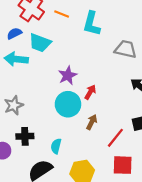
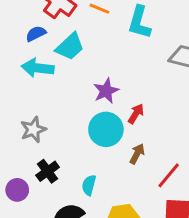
cyan trapezoid: (40, 43) -> (70, 47), turned -65
black cross: (25, 136) -> (48, 171), turned -35

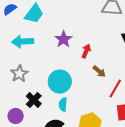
cyan arrow: (38, 68) -> (23, 41), moved
cyan circle: (106, 129) -> (60, 82), moved
brown arrow: (137, 154) -> (99, 71), moved, turned 112

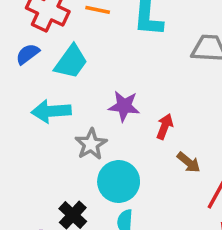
purple star: (63, 39) -> (124, 106), turned -30
gray star: (19, 74) -> (91, 144), moved

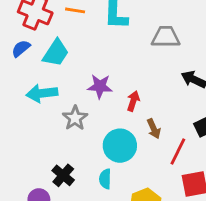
brown arrow: (189, 162) -> (154, 129), turned 30
cyan circle: (119, 181) -> (120, 146), moved

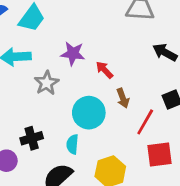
red arrow: (133, 101) -> (104, 70), turned -66
black cross: (63, 175) -> (32, 138), turned 30

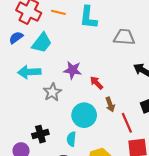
red line: (145, 122) -> (127, 123), turned -54

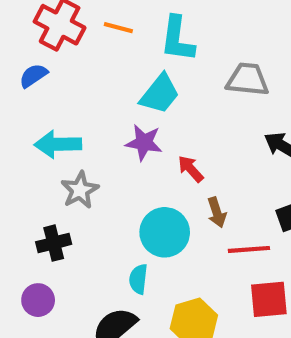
cyan trapezoid: (42, 43) -> (160, 94), moved
gray star: (52, 92) -> (80, 190), moved
red line: (127, 123) -> (249, 249), turned -72
black cross: (40, 134) -> (54, 243), moved

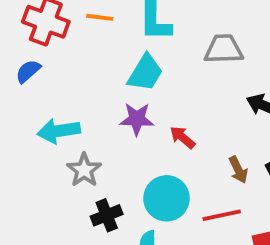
brown arrow: (217, 212) -> (238, 170), moved
black cross: (54, 243) -> (107, 215), moved
red line: (249, 249) -> (222, 215), moved

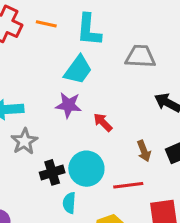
black cross: (107, 215) -> (52, 172), moved

